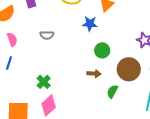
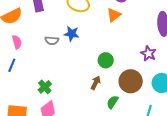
blue star: (90, 24) -> (72, 34), moved
brown arrow: (94, 74) -> (96, 83), turned -72

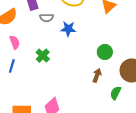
gray semicircle: (52, 41) -> (47, 18), moved
green cross: (45, 87) -> (43, 56), moved

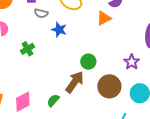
brown arrow: (97, 75) -> (75, 82), size x1.6
green semicircle: (116, 93) -> (53, 100), moved

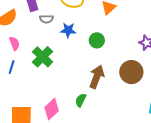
green cross: (27, 49) -> (43, 57), size x1.5
green circle: (88, 62) -> (97, 40), moved

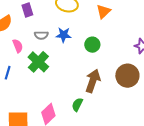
gray semicircle: (46, 19) -> (41, 35), moved
pink semicircle: (14, 43) -> (18, 46), moved

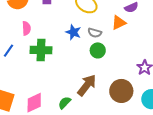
gray semicircle: (41, 35) -> (95, 33), moved
green cross: (38, 62) -> (41, 50), turned 30

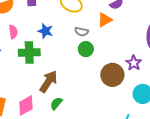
blue star: (73, 32) -> (45, 31), moved
brown arrow: (87, 85) -> (48, 82), moved
brown circle: (121, 91) -> (112, 75), moved

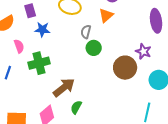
blue star: (45, 31) -> (42, 30), moved
gray semicircle: (82, 32) -> (86, 32), turned 104
brown arrow: (48, 82) -> (64, 87), turned 30

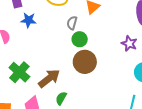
green cross: (39, 63) -> (19, 72), moved, turned -35
brown circle: (125, 68) -> (85, 62), moved

